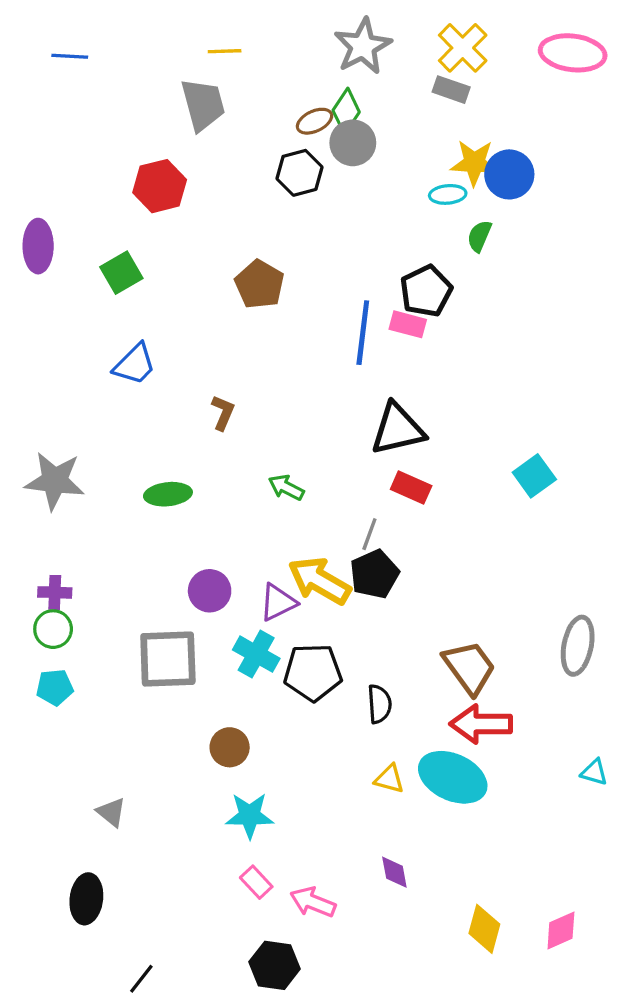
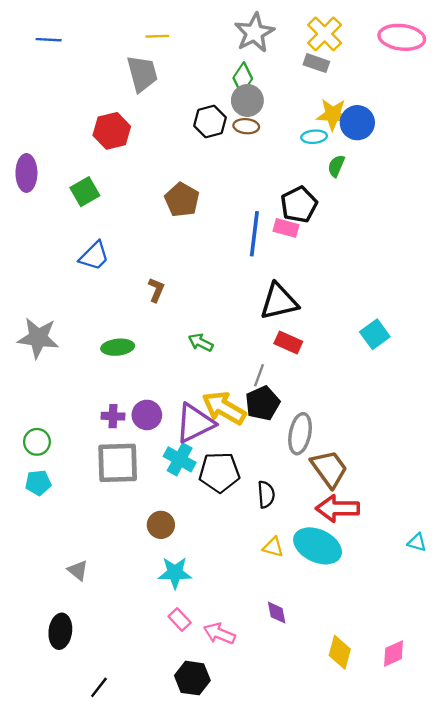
brown ellipse: (314, 121) -> (246, 126), moved, turned 30
purple cross: (55, 592) -> (113, 416), moved
purple triangle: (278, 602) -> (195, 423), size x1.5
gray ellipse: (578, 646) -> (300, 434), moved

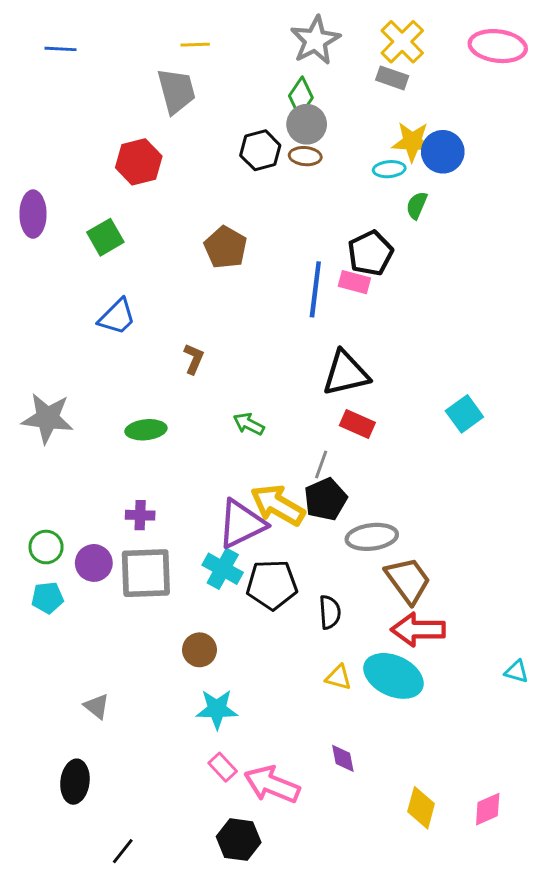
purple circle: (147, 415) -> (94, 563), moved
gray ellipse: (300, 434) -> (372, 537), turned 72
pink arrow: (219, 634) -> (272, 784), size x1.4

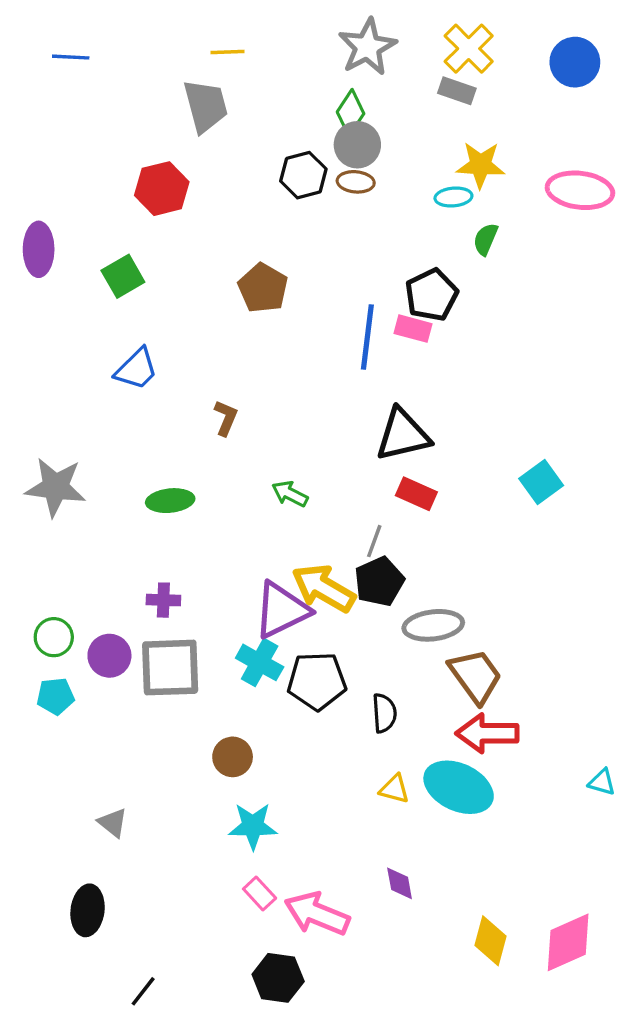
pink ellipse: (498, 46) -> (580, 190), moved
blue circle: (443, 152) -> (575, 62), moved
pink diamond: (488, 809) -> (568, 942), size x1.5

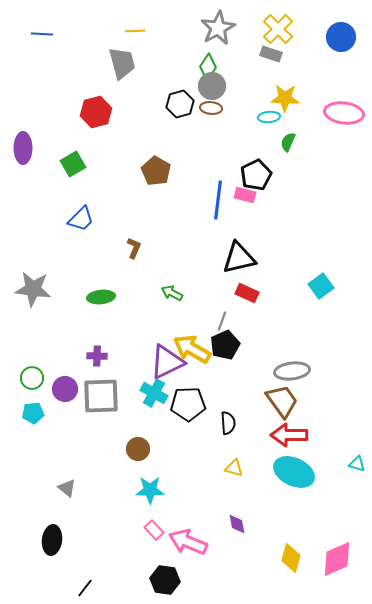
gray ellipse: (433, 625) -> (292, 371), moved
cyan ellipse: (459, 787) -> (294, 472), moved

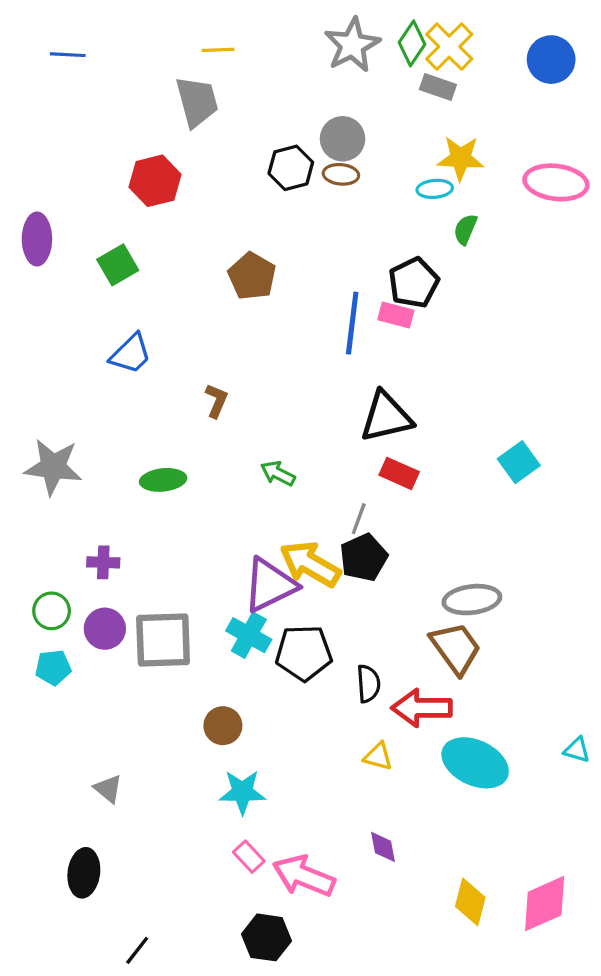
green diamond: (208, 67) -> (412, 43), moved
purple cross: (97, 356) -> (103, 562), moved
red arrow: (289, 435) -> (422, 708), moved

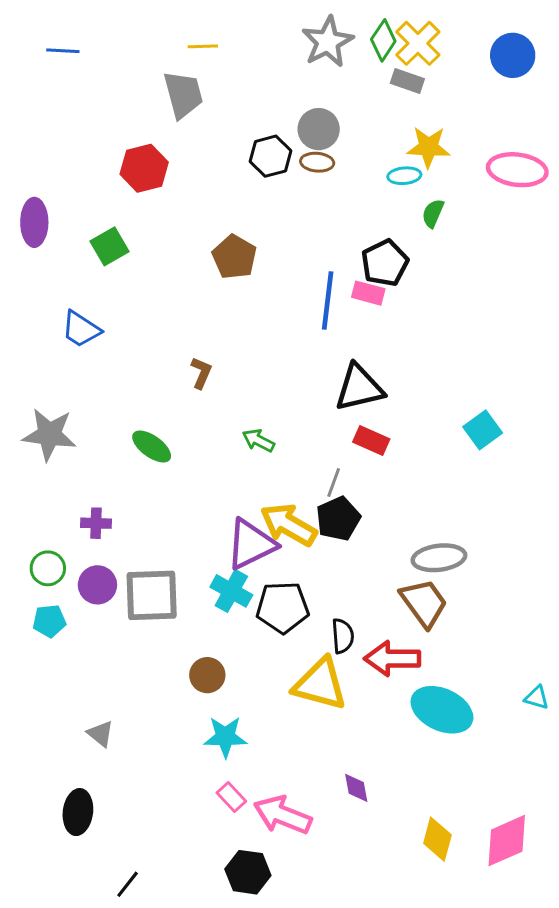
blue trapezoid: (131, 354) -> (81, 329), moved, turned 78
green ellipse: (163, 480) -> (152, 446), turned 42
yellow triangle: (378, 756) -> (320, 684), moved, size x2.0

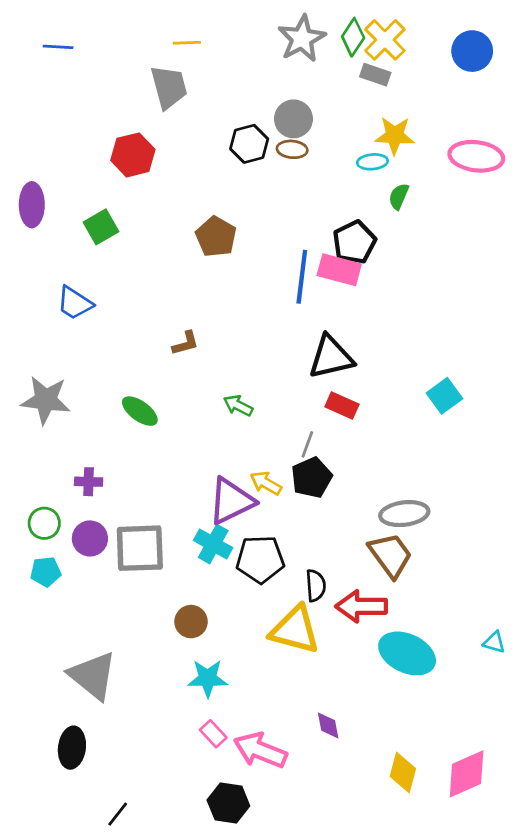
pink rectangle: (368, 293) -> (339, 270), size x1.4
brown L-shape: (201, 373) -> (185, 343), turned 52
yellow arrow: (289, 525) -> (266, 483), size x0.6
gray triangle: (100, 734) -> (93, 676), size x2.0

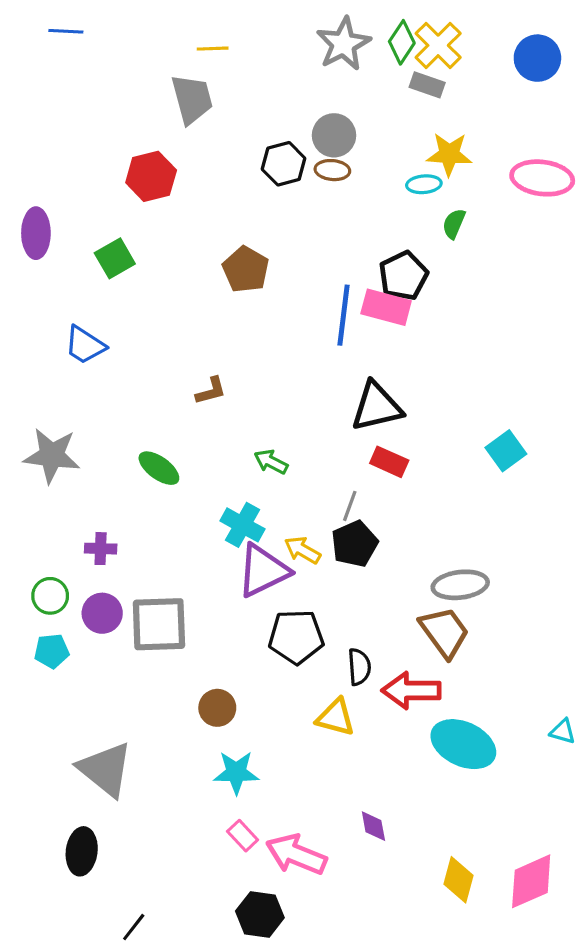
blue line: (58, 47) -> (66, 31), moved
cyan cross: (213, 544) -> (243, 525), moved
yellow triangle: (295, 630) -> (336, 717), size x0.7

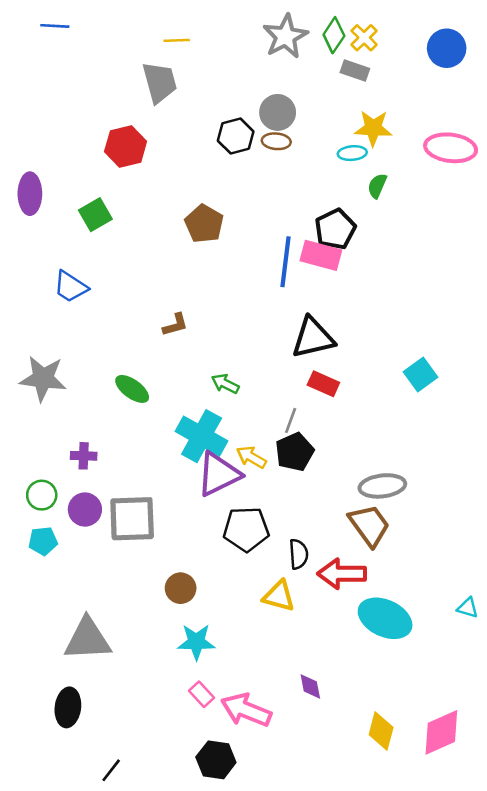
yellow cross: (438, 45) -> (364, 38), size x0.7
cyan cross: (243, 525) -> (202, 436), size x1.4
gray triangle: (105, 769) -> (88, 639), turned -42

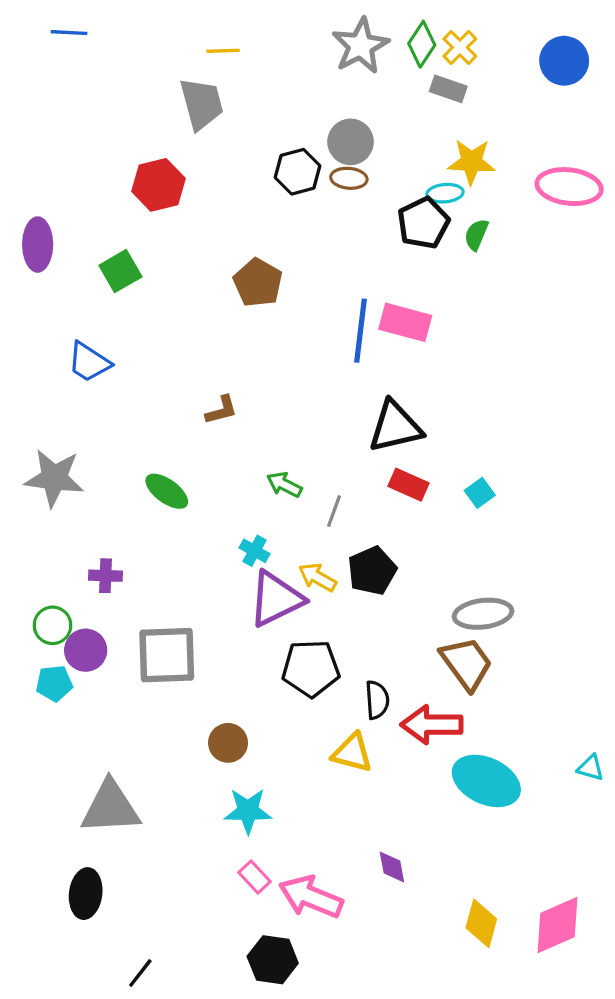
black pentagon: (335, 229) -> (423, 223), moved
cyan square: (420, 375) -> (480, 493), moved, size x0.7
gray line: (291, 420) -> (334, 511), moved
cyan cross: (202, 436) -> (255, 551), size x0.5
purple circle: (85, 510) -> (86, 650), moved

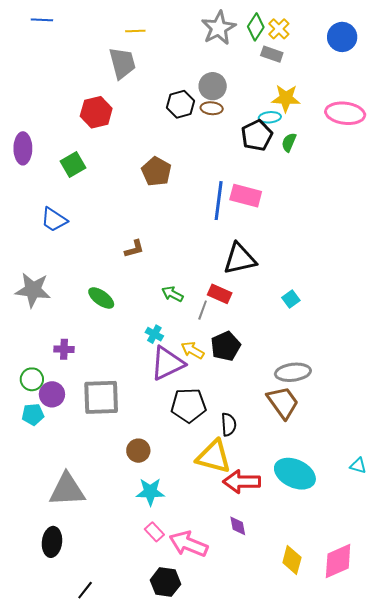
red rectangle: (408, 485) -> (220, 294), moved
red arrow: (432, 725) -> (242, 482), moved
yellow triangle: (352, 753) -> (214, 457), size x1.4

